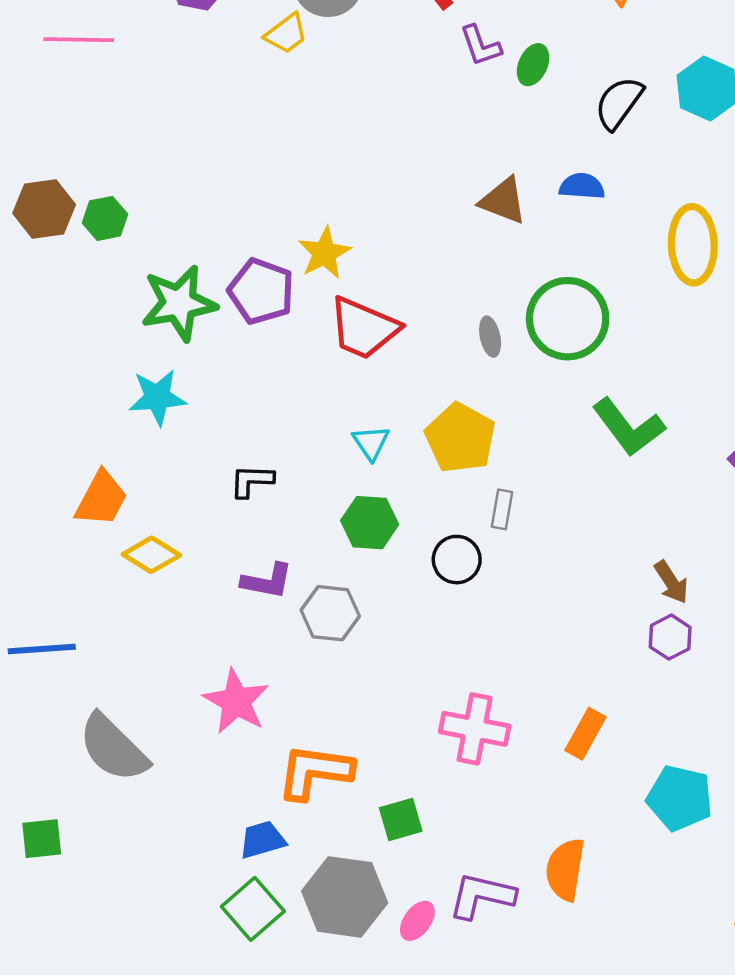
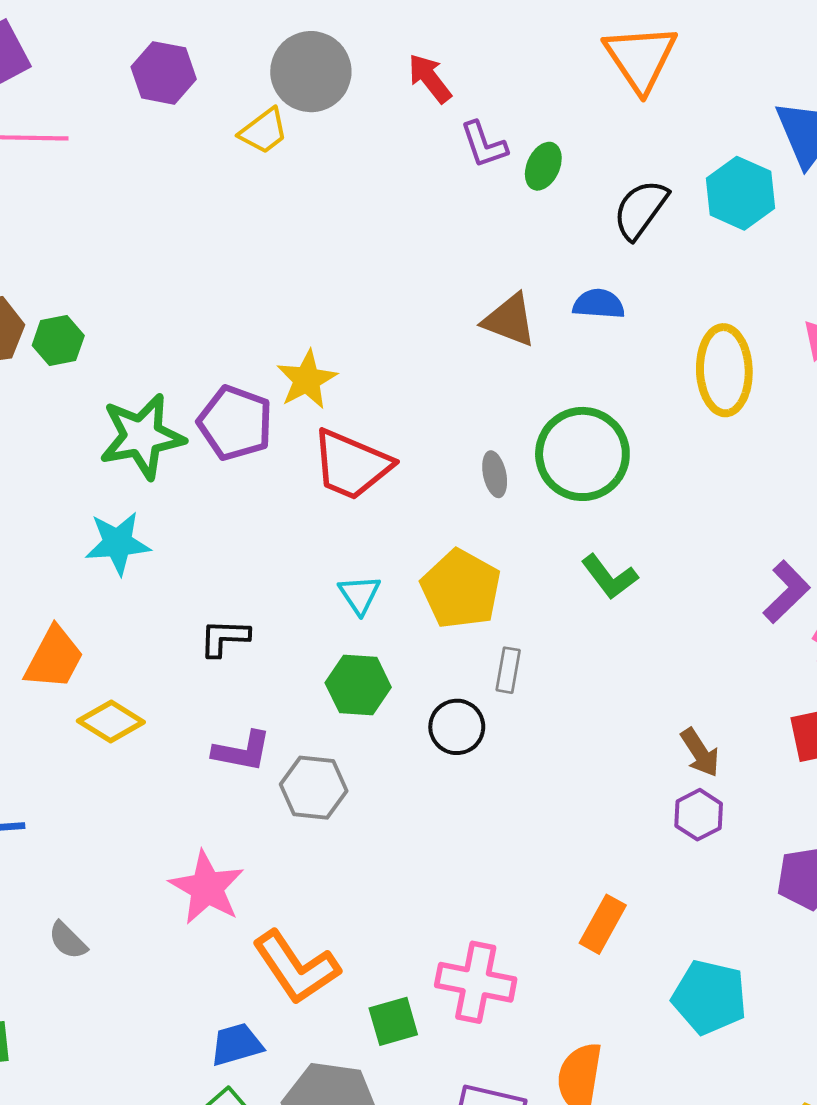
green L-shape: (628, 427) -> (609, 577), moved, size x0.7
pink cross: (475, 729) -> (476, 982), moved
gray semicircle: (113, 748) -> (68, 940), size x0.5
orange L-shape: (315, 772) -> (296, 967), turned -132

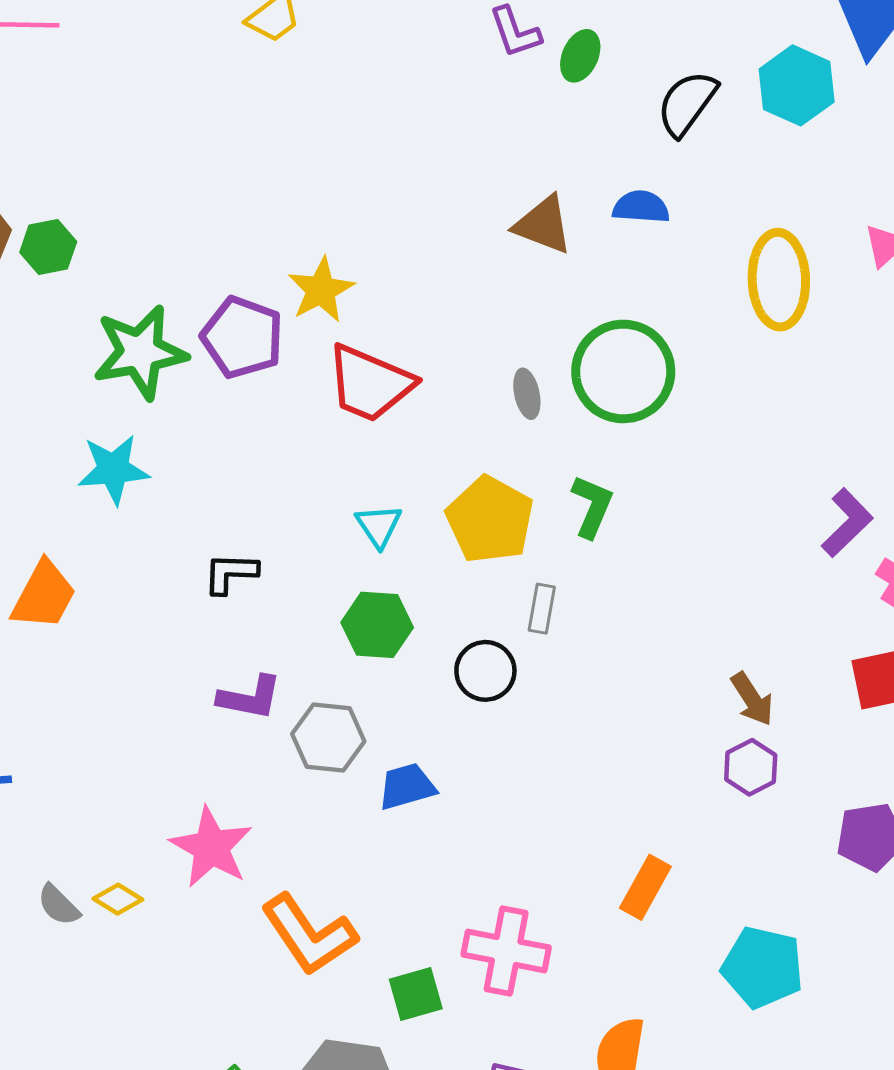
green L-shape: (609, 577) -> (592, 506), moved, turned -120
yellow diamond: (111, 721) -> (118, 899), moved, size x0.7
blue trapezoid: (237, 1044) -> (407, 786), moved

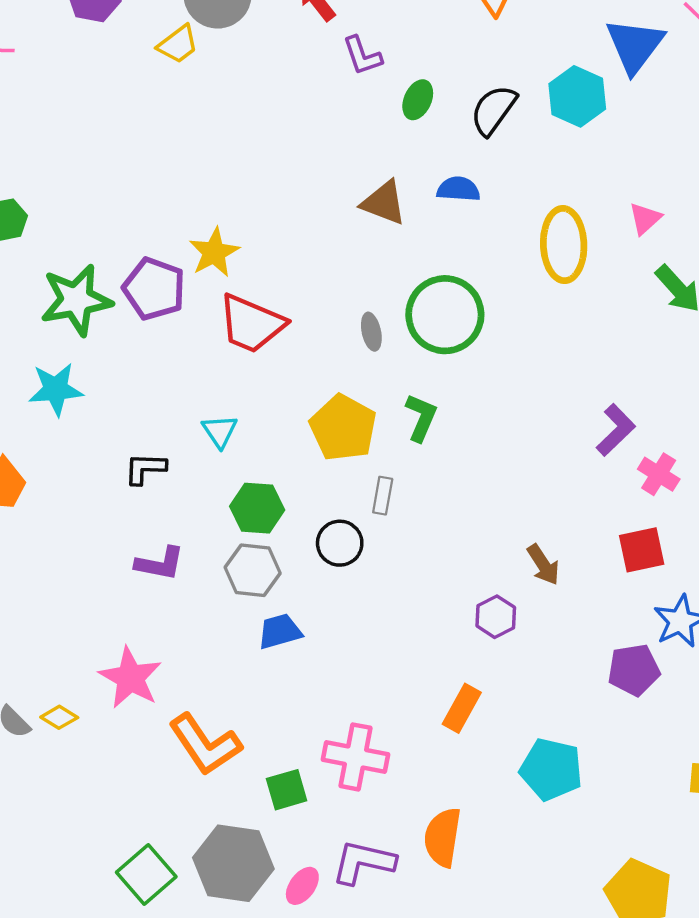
green ellipse: (580, 56) -> (418, 100), moved
cyan triangle: (379, 526) -> (220, 431), moved
gray hexagon: (328, 738) -> (253, 570), moved
purple hexagon: (751, 767) -> (496, 617), moved

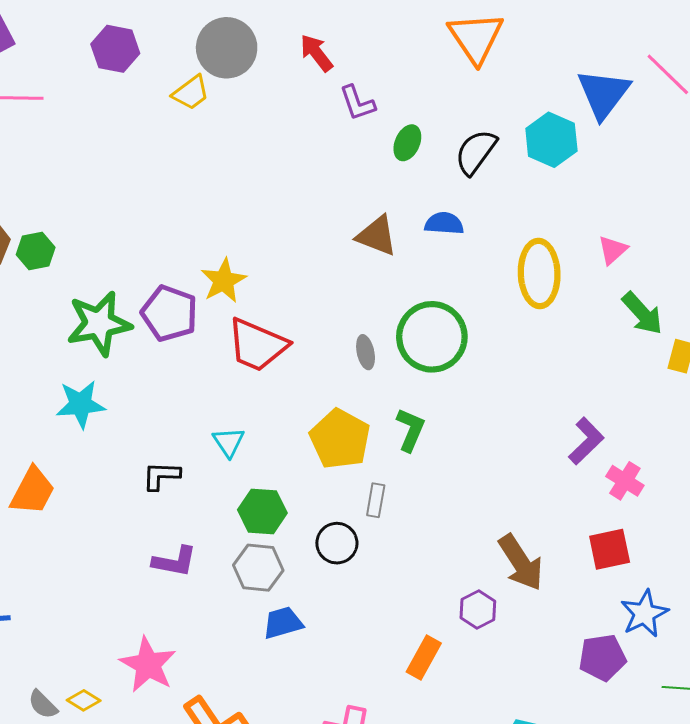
brown arrow: (543, 565) -> (521, 563), size x1.5
orange rectangle: (462, 708) -> (424, 658), moved

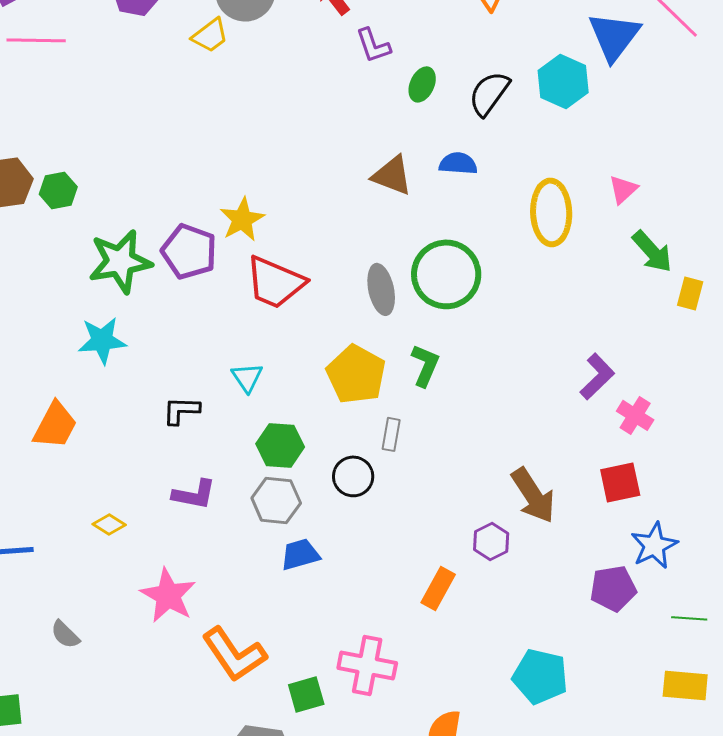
gray ellipse: (366, 352) -> (381, 289), size x1.5
yellow diamond: (84, 700) -> (109, 524), moved

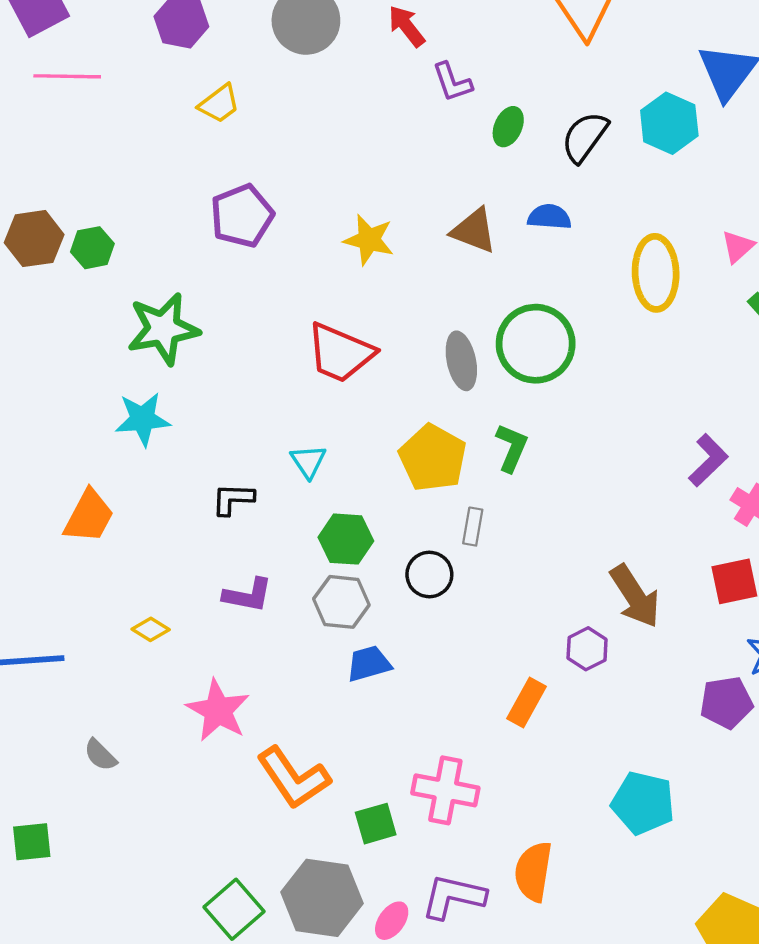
yellow trapezoid: (210, 35) -> (219, 104), moved
yellow star: (242, 219) -> (369, 240), moved, turned -30
purple pentagon: (189, 251) -> (242, 216), moved, turned 30

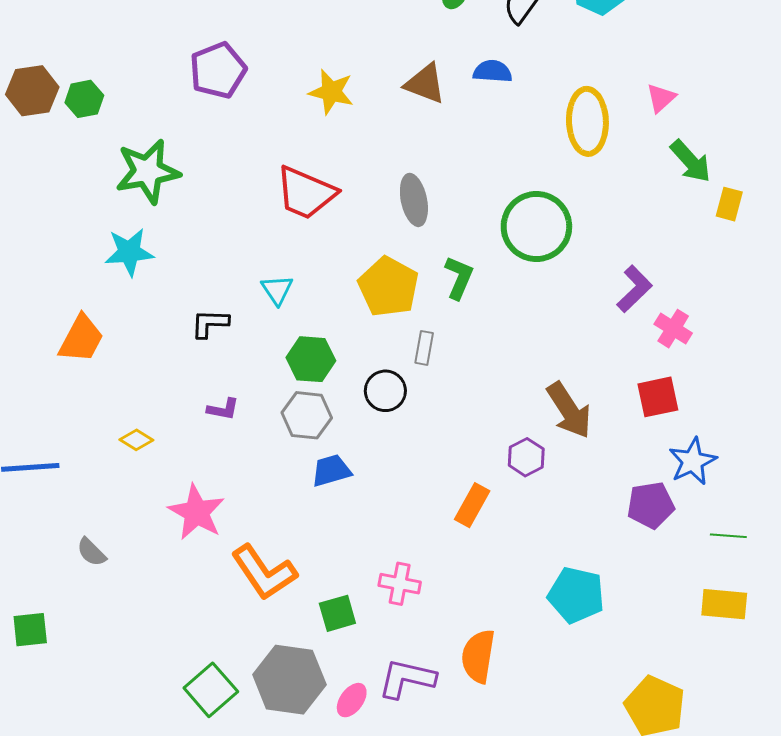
green circle: (536, 344) -> (536, 227), moved
purple L-shape: (248, 595) -> (223, 409), size x0.7
pink cross: (445, 790) -> (400, 584), size x0.7

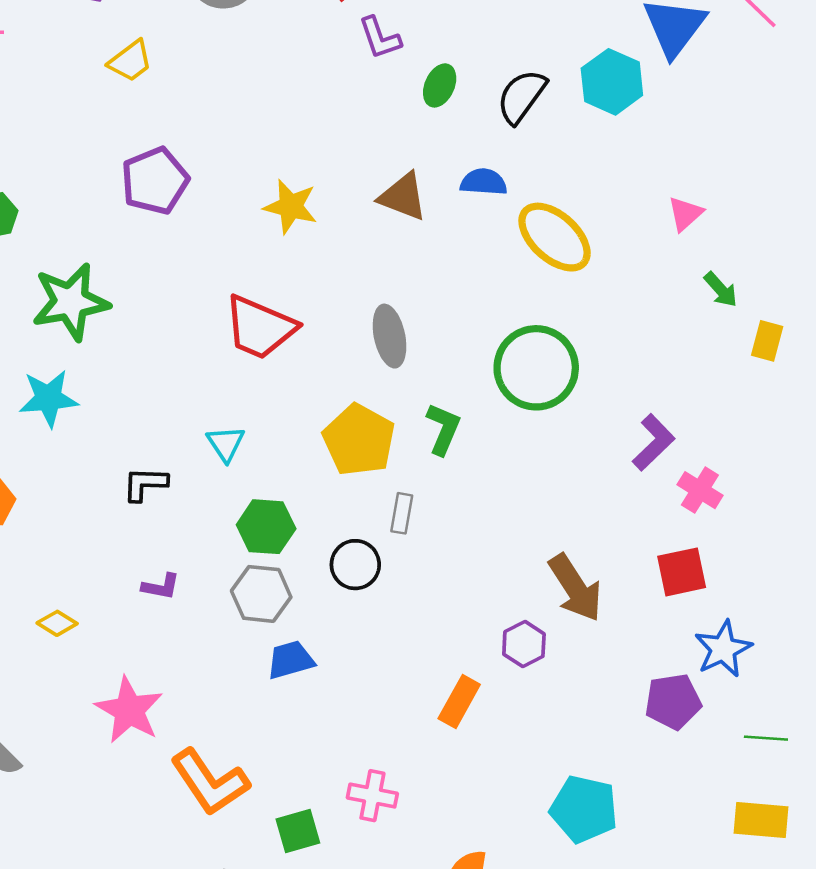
yellow ellipse: (587, 121) -> (555, 237), moved, turned -46
green arrow: (691, 161) -> (721, 290), size x0.7

